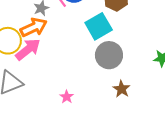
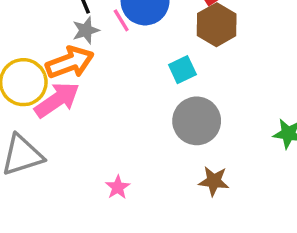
cyan square: (99, 26) -> (182, 70), size x0.6
brown star: (122, 89) -> (214, 181), turned -30

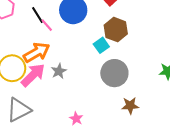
pink line: (121, 20) -> (47, 25), moved
brown hexagon: (217, 25) -> (116, 30), moved
gray star: (86, 30) -> (59, 71), moved

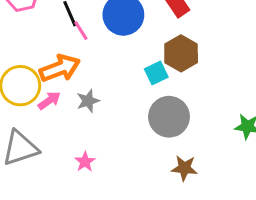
pink arrow: (33, 75) -> (49, 100), size x0.6
pink star: (76, 119) -> (85, 162), moved

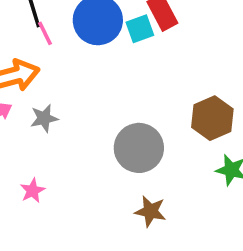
brown hexagon: (181, 53) -> (212, 118), moved
cyan square: (156, 73) -> (140, 29), moved

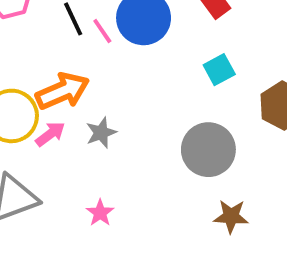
cyan square: (140, 29) -> (219, 70), moved
pink line: (45, 33) -> (102, 31), moved

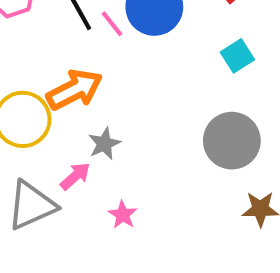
gray star: (101, 133) -> (104, 144), moved
pink arrow: (50, 134) -> (75, 176), moved

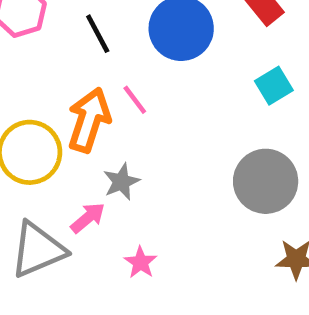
pink line: (112, 24) -> (135, 100), moved
orange arrow: (75, 90) -> (89, 120), turned -46

